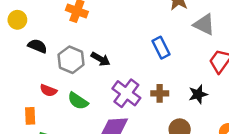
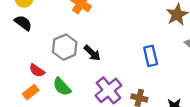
black semicircle: (37, 46) -> (23, 23), moved
orange rectangle: (30, 116) -> (31, 92), moved, turned 42

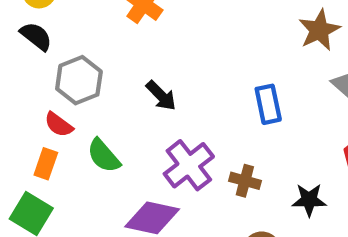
gray hexagon: (65, 47) -> (79, 80), moved
orange rectangle: (31, 92) -> (46, 164), turned -35

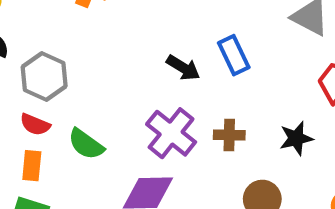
black arrow: (161, 96) -> (183, 68), moved

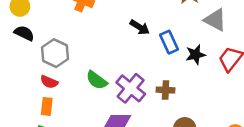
black arrow: (183, 68) -> (140, 27), moved
black star: (296, 138) -> (196, 55), moved
green semicircle: (86, 144) -> (97, 80), moved

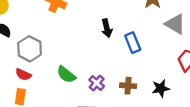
black arrow: (140, 27) -> (107, 28), turned 42
black star: (196, 55) -> (161, 88), moved
purple cross: (131, 88) -> (97, 83), size x0.6

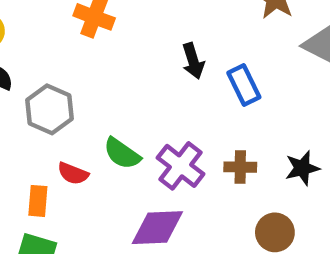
red semicircle: (23, 74) -> (73, 173), moved
purple cross: (97, 83) -> (181, 166), size x1.5

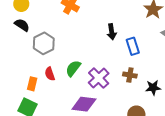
green semicircle: (122, 154) -> (73, 68), turned 84
brown cross: (240, 167) -> (130, 75), moved
red semicircle: (73, 173) -> (50, 74), turned 40

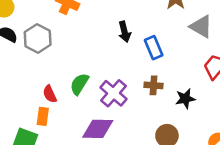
gray hexagon: (44, 43) -> (38, 38), moved
orange rectangle: (32, 84) -> (43, 116), moved

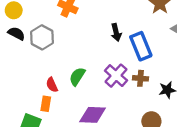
blue rectangle: (154, 48) -> (141, 46), size x1.4
purple cross: (114, 93) -> (116, 76), moved

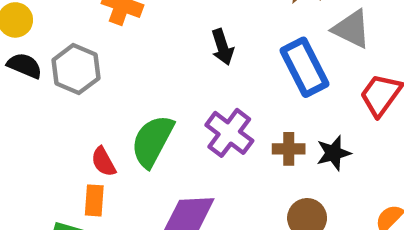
blue rectangle: (141, 46) -> (305, 67), moved
green semicircle: (77, 76) -> (152, 141), size x1.4
brown cross: (140, 78) -> (289, 149), moved

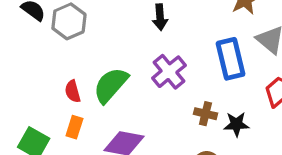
black arrow: (222, 47) -> (160, 17), moved
purple cross: (229, 133) -> (169, 72), moved
orange rectangle: (94, 200) -> (74, 127), moved

